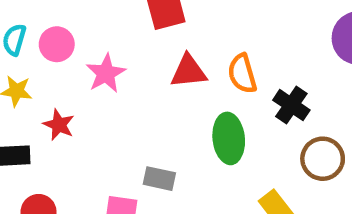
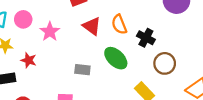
red triangle: (189, 71) -> (92, 26), turned 48
green ellipse: (229, 138) -> (116, 58), turned -35
gray rectangle: (159, 179) -> (82, 70), moved

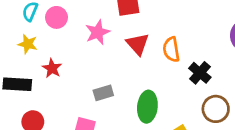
pink star: (50, 32) -> (98, 32), moved
green ellipse: (116, 58) -> (147, 107), moved, turned 40
gray rectangle: (82, 70) -> (103, 93), moved, turned -35

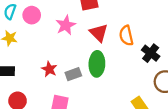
red star: (52, 68) -> (49, 69), moved
green ellipse: (147, 107) -> (97, 64), moved

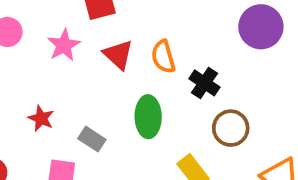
green ellipse: (97, 64) -> (148, 117), moved
gray rectangle: (73, 74) -> (92, 139), moved, turned 56

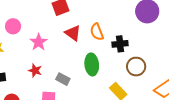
pink star: (64, 45) -> (39, 42), moved
black cross: (204, 83) -> (120, 44), turned -35

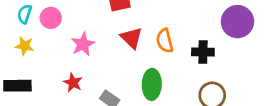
black cross: (120, 44) -> (203, 52), moved

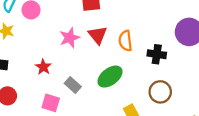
pink star: (83, 44) -> (70, 38), moved
green ellipse: (152, 84) -> (110, 77), turned 45

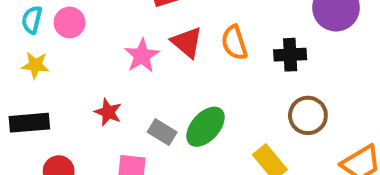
green ellipse: (110, 77) -> (205, 127), moved

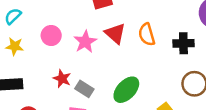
cyan semicircle: (32, 20) -> (13, 16), turned 30
pink circle: (70, 22) -> (51, 35), moved
gray rectangle: (162, 132) -> (84, 89), moved

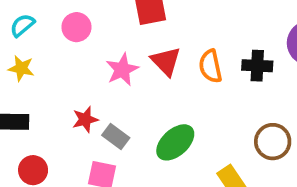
pink circle: (51, 35) -> (76, 27), moved
black cross: (183, 43) -> (257, 66), moved
red star: (62, 79) -> (85, 119), turned 30

